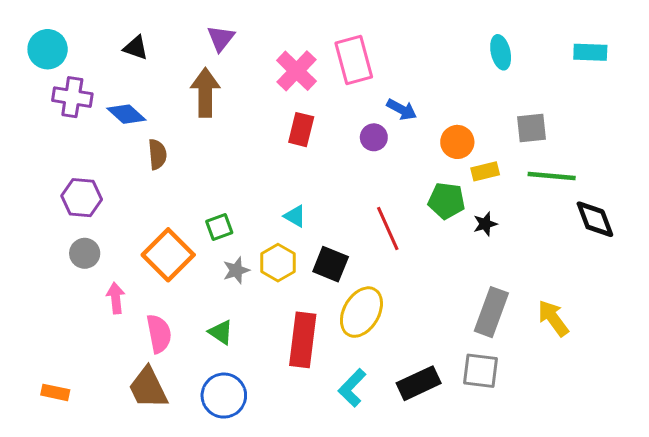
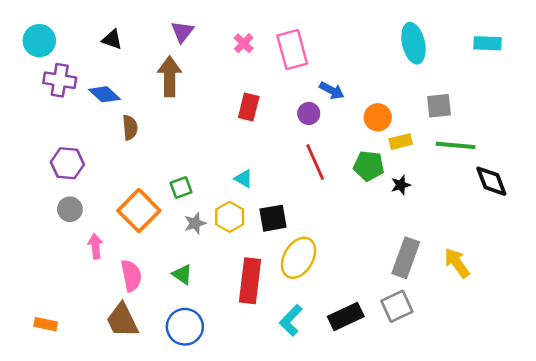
cyan ellipse: (501, 52) -> (413, 43), size x1.4
pink cross: (297, 71) -> (244, 43), moved, size x0.6
red line: (388, 229) -> (315, 162), moved
black square: (331, 264) -> (273, 218), turned -32
gray square: (481, 371) -> (397, 306), turned -32

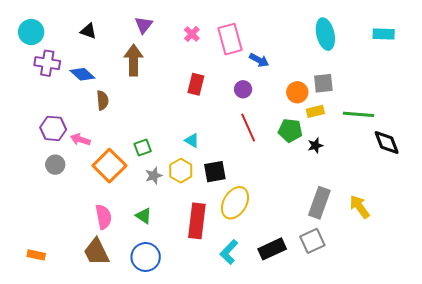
blue arrow: (332, 90) -> (259, 60), moved
gray square: (439, 106) -> (323, 83), moved
pink arrow: (95, 246) -> (80, 139), moved, turned -66

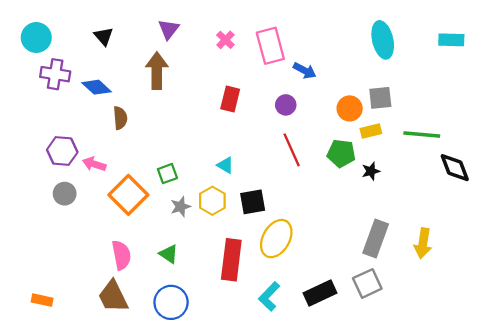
black triangle: (88, 31) -> (104, 36), turned 30
yellow arrow: (360, 207) -> (423, 243), turned -135

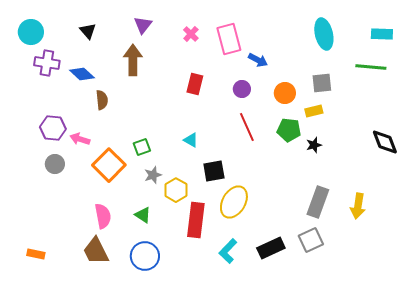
orange circle: (350, 108) -> (285, 93), moved
green line: (422, 134) -> (371, 67), moved
yellow hexagon: (212, 201) -> (176, 190), moved

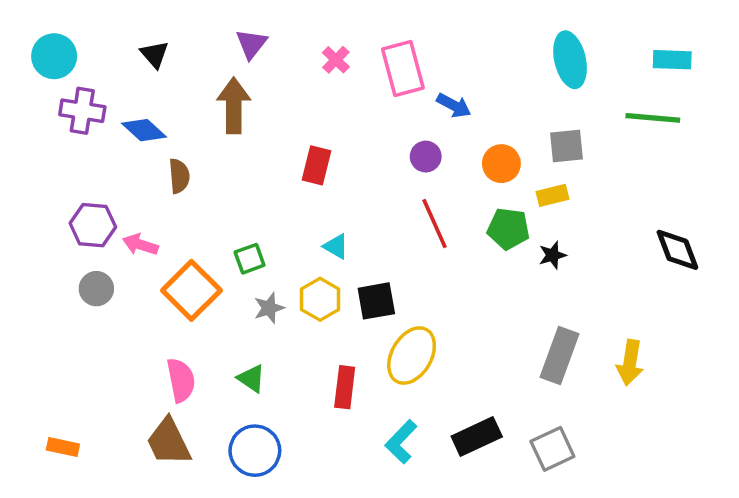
red rectangle: (195, 84) -> (316, 165), moved
yellow hexagon: (176, 190) -> (320, 299), moved
red rectangle: (196, 220) -> (345, 387), size x0.7
gray square: (311, 240) -> (552, 449), moved

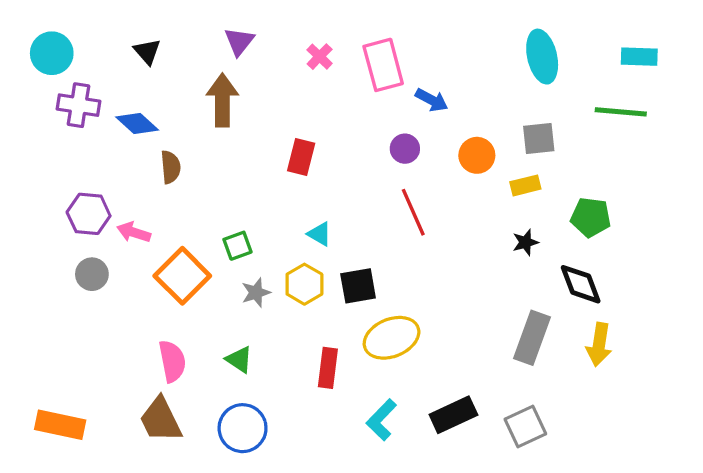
green pentagon: (508, 229) -> (591, 217), moved
black diamond: (677, 250) -> (581, 284), moved
yellow ellipse: (412, 356) -> (392, 338), turned 38
orange rectangle: (63, 447) -> (60, 425), size x1.6

